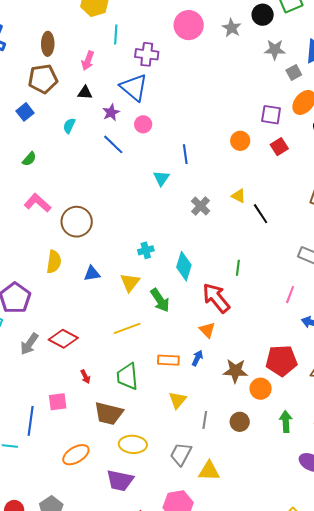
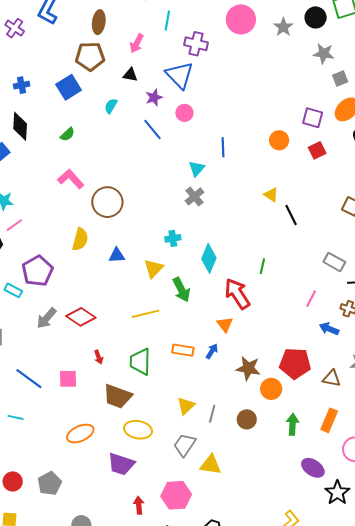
blue square: (25, 112) -> (69, 87), size x1.4
gray cross: (201, 206) -> (195, 196), moved
yellow triangle: (178, 400) -> (186, 406), moved
blue line: (31, 421) -> (29, 379), moved, turned -68

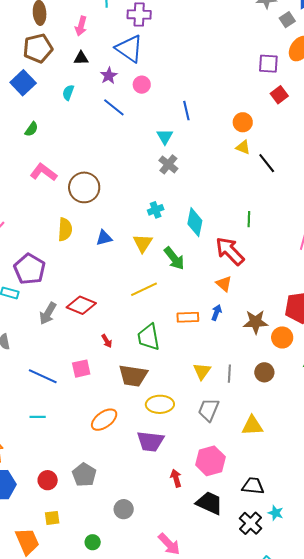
orange circle: (279, 140) -> (243, 122), moved
yellow triangle: (211, 465) -> (252, 426), moved

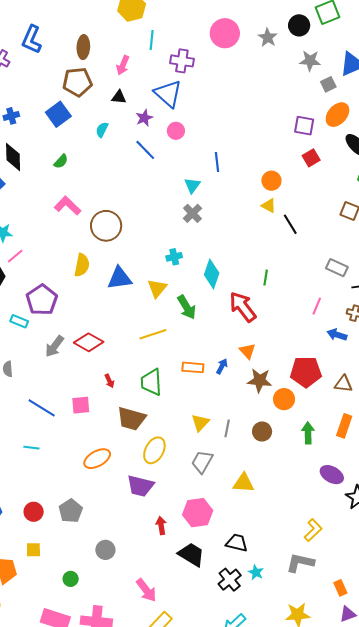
blue triangle: (104, 238) -> (120, 278), size x1.5
orange triangle: (224, 284) -> (247, 351), moved
yellow ellipse: (160, 404) -> (154, 450), turned -68

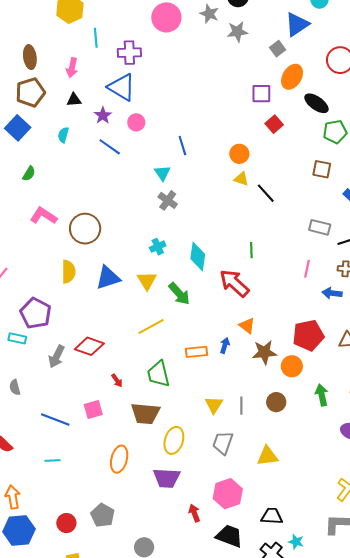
gray star: (310, 61) -> (237, 32), moved
orange ellipse: (97, 459) -> (119, 459), turned -36

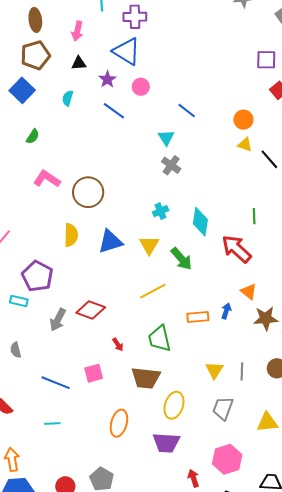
blue line: (182, 146) -> (187, 111), turned -36

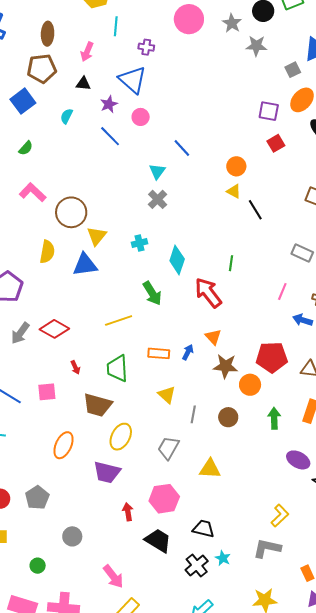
purple cross: (135, 17) -> (146, 47), size x0.7
yellow triangle: (149, 245) -> (97, 236), moved
yellow triangle: (214, 370) -> (167, 395), moved, turned -30

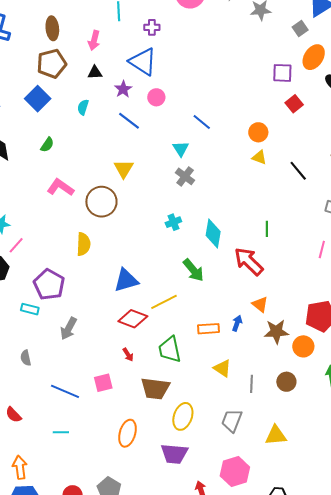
black line: (255, 210) -> (298, 171), moved
yellow triangle: (97, 236) -> (124, 169), moved
blue triangle: (85, 265) -> (126, 280), moved
red diamond: (54, 329) -> (133, 319), moved

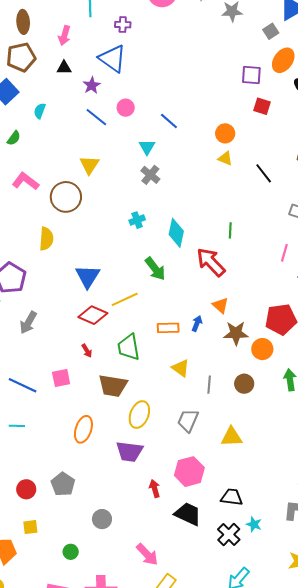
pink circle: (156, 97) -> (126, 108), moved
red square: (294, 104) -> (262, 106), turned -36
cyan semicircle: (83, 107) -> (40, 111), moved
blue triangle: (126, 280) -> (88, 276), turned -44

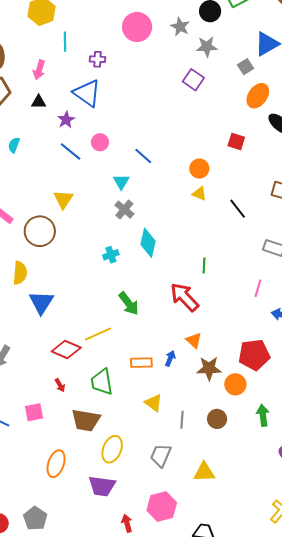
purple square: (251, 75) -> (193, 80), moved, turned 30
cyan diamond: (176, 233) -> (148, 243), moved
blue triangle: (88, 276) -> (41, 302), moved

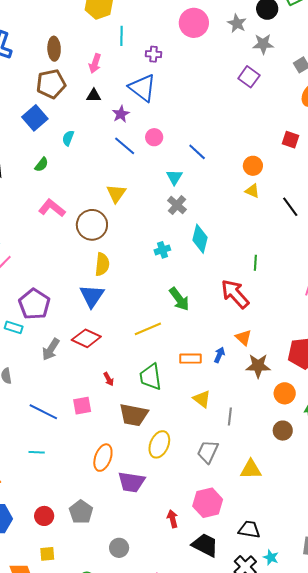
yellow semicircle: (20, 273) -> (102, 264), moved
red diamond: (66, 350) -> (86, 338), moved
orange circle: (235, 384) -> (285, 393), moved
brown circle: (217, 419) -> (283, 431), moved
purple trapezoid: (102, 486) -> (131, 482), moved

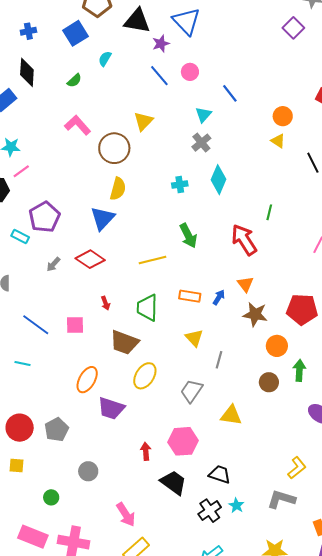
black triangle: (94, 96) -> (137, 21), size x1.8
gray arrow: (51, 349) -> (53, 264), size x0.7
red circle: (44, 516) -> (20, 428), size x1.4

